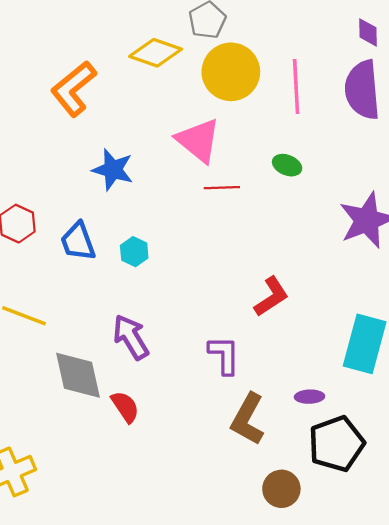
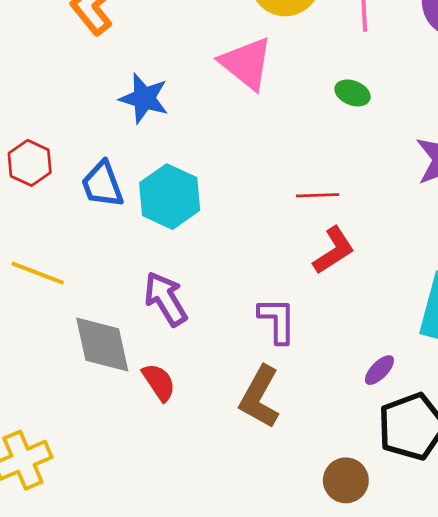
red line: (222, 188) -> (318, 195), moved
cyan hexagon: (134, 252) -> (170, 197), size x1.8
purple ellipse: (310, 397) -> (379, 370), turned -44
brown L-shape: (248, 419) -> (260, 397), moved

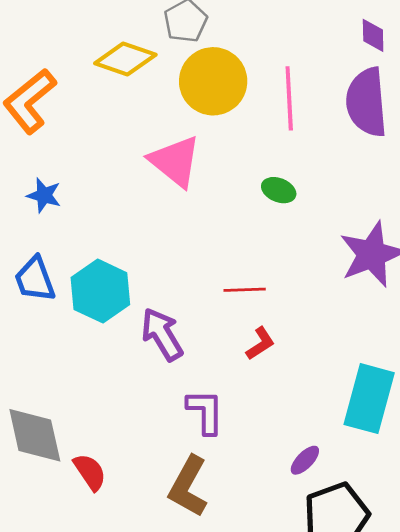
blue star: (144, 98) -> (44, 195), moved, size x0.7
red L-shape: (334, 250) -> (260, 343), size x0.7
purple arrow: (166, 299) -> (162, 334), moved

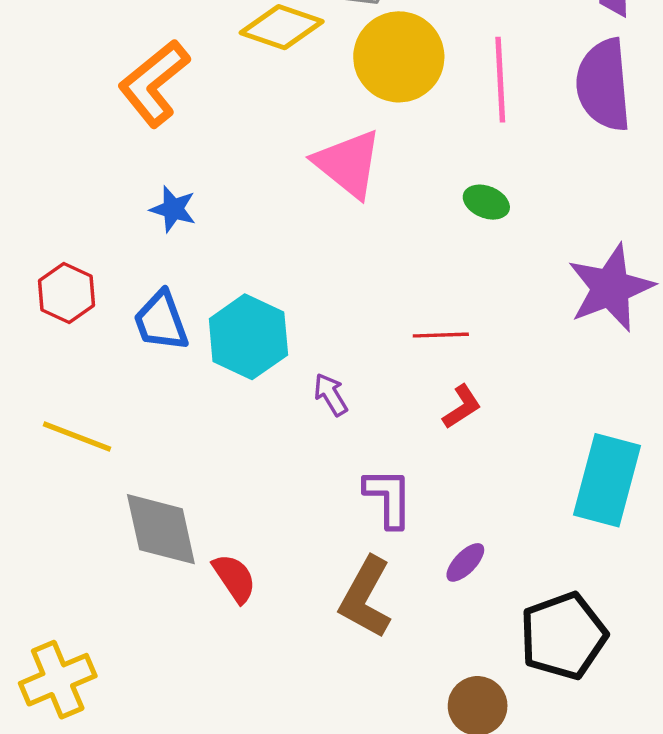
purple arrow: (162, 334) -> (331, 394), size x0.6
purple ellipse: (305, 460) -> (465, 562), moved

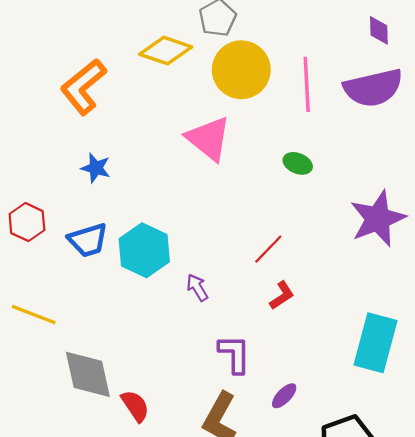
purple semicircle: (604, 85) -> (373, 88), turned -98
blue trapezoid: (161, 321) -> (88, 240), turned -87
red line: (441, 335) -> (268, 249), turned -44

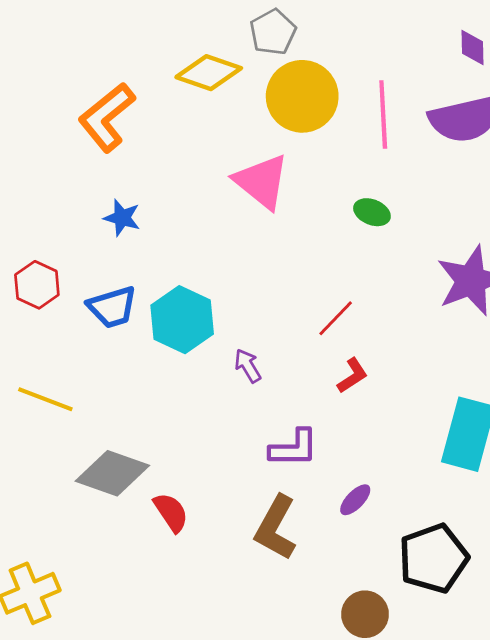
purple L-shape: (235, 354) -> (294, 448), turned 90
gray diamond: (88, 374) -> (112, 473), turned -58

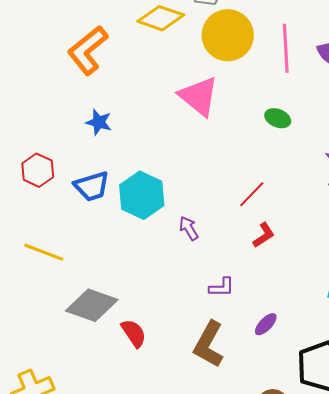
purple L-shape: (294, 448) -> (222, 287), size x0.7

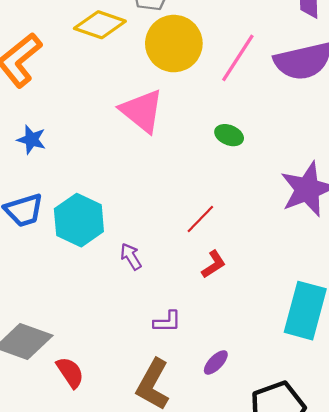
pink line: (286, 48) -> (238, 58), turned 36

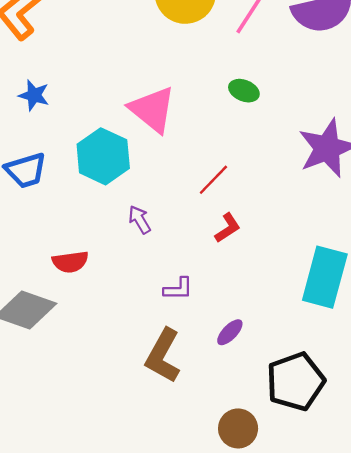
pink triangle: (142, 111) -> (152, 109), moved
cyan hexagon: (79, 220) -> (103, 156), moved
red semicircle: (70, 372) -> (70, 262), moved, turned 116

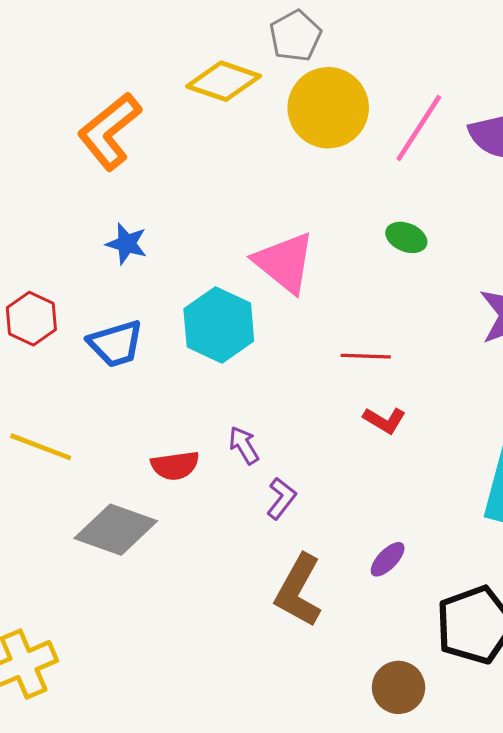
red line: (213, 180) -> (366, 356), turned 48
purple arrow: (140, 220) -> (244, 445), moved
red L-shape: (228, 228) -> (384, 420), turned 64
purple L-shape: (178, 289) -> (281, 498), moved, turned -52

